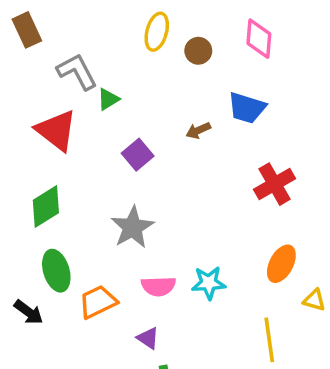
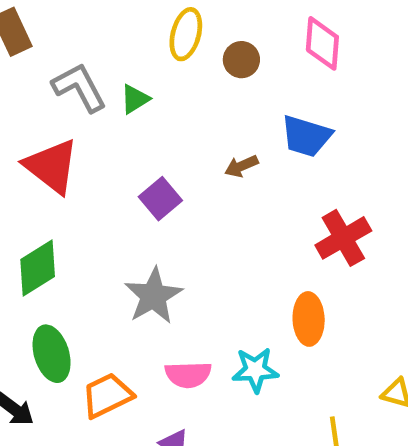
green triangle: (108, 99) -> (135, 99), moved
orange ellipse: (281, 264) -> (309, 319), moved, turned -30

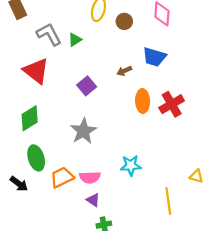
orange ellipse: (309, 319) -> (143, 101), moved
pink semicircle: (188, 375) -> (90, 177), moved

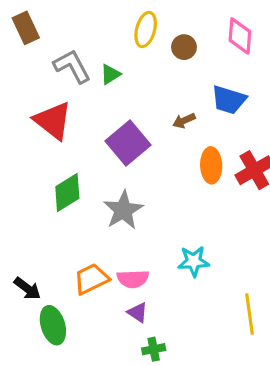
purple square: (87, 86) -> (128, 143), size x1.5
green diamond: (30, 118) -> (67, 193), moved
green ellipse: (36, 158) -> (53, 325), moved

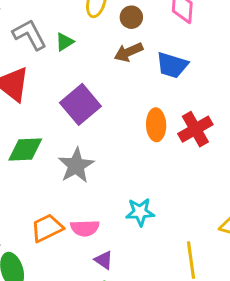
brown arrow: (184, 121) -> (128, 52), moved, size x1.4
green diamond: (67, 193) -> (25, 150), turned 30
purple triangle: (138, 312) -> (104, 260), moved

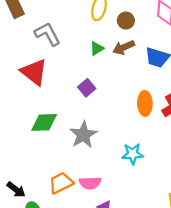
green triangle: (64, 42) -> (97, 49), moved
purple square: (80, 104) -> (87, 88), size x0.6
cyan star: (140, 212) -> (133, 154), moved

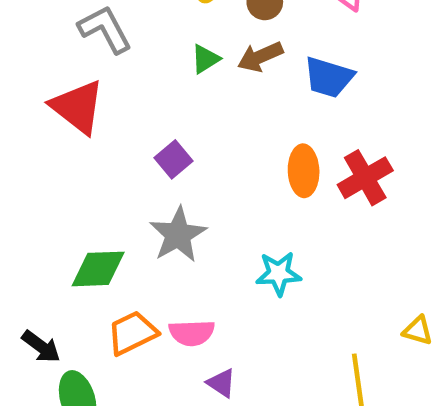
purple square: (87, 88) -> (173, 159), moved
green diamond: (44, 122) -> (98, 269), moved

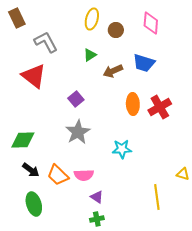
brown arrow: (260, 57) -> (113, 71), moved
green diamond: (98, 269) -> (23, 140), moved
orange trapezoid: (132, 333) -> (58, 175), turned -110
black arrow: (41, 347) -> (31, 170), moved

